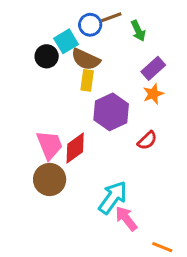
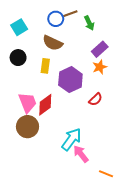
cyan square: (66, 41) -> (19, 27), moved
black circle: (47, 56) -> (18, 58), moved
yellow rectangle: (87, 80) -> (45, 66), moved

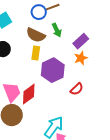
green arrow: (89, 23) -> (57, 30), moved
yellow rectangle: (45, 66) -> (36, 53), moved

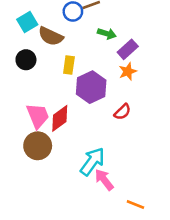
green arrow: (57, 30) -> (107, 34), moved, turned -48
brown semicircle: (36, 35) -> (51, 36), moved

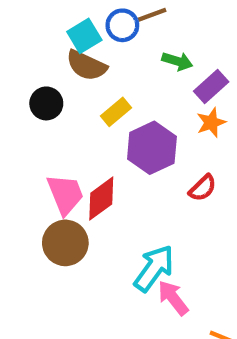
cyan square: (27, 22) -> (84, 36), moved
yellow rectangle: (69, 65) -> (116, 112), turned 42

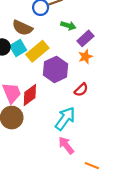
cyan square: (84, 36) -> (18, 48), moved
yellow rectangle: (116, 112) -> (37, 51), size x1.5
cyan arrow: (154, 268) -> (65, 119), moved

